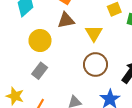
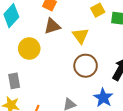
gray rectangle: (40, 71) -> (14, 81), moved, turned -42

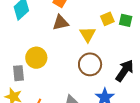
yellow square: (98, 10) -> (107, 19), moved
yellow circle: (29, 49) -> (36, 58), moved

